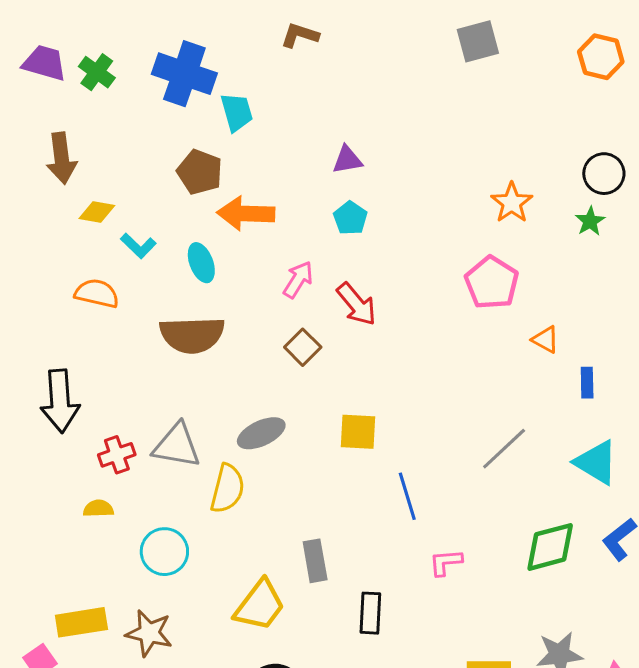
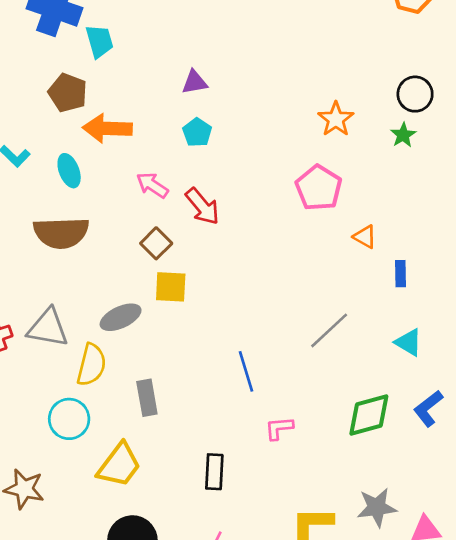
pink arrow: (298, 280) -> (152, 185), turned -88
yellow square: (358, 432) -> (171, 287), moved
cyan triangle: (596, 462) -> (408, 342), size x0.7
cyan circle: (164, 552) -> (69, 419), moved
gray rectangle: (315, 561) -> (147, 398), moved

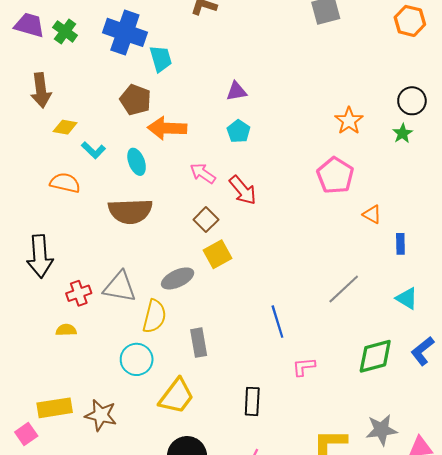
yellow square: (171, 287) -> (217, 254), turned -32

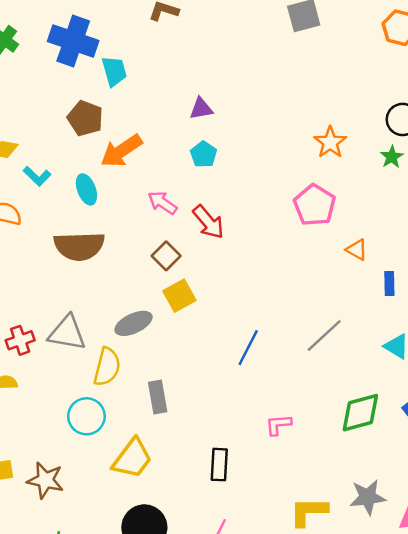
orange arrow: (167, 128) -> (121, 151), turned -36
blue line: (277, 322) -> (248, 348), moved, turned 44

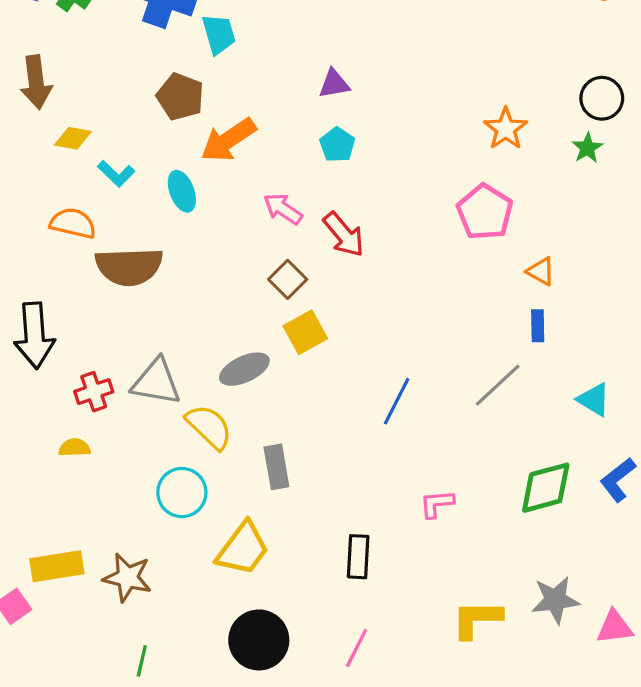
brown semicircle: (79, 246) -> (129, 267), moved
blue rectangle: (389, 284) -> (538, 326), moved
yellow semicircle: (107, 367) -> (209, 427), turned -60

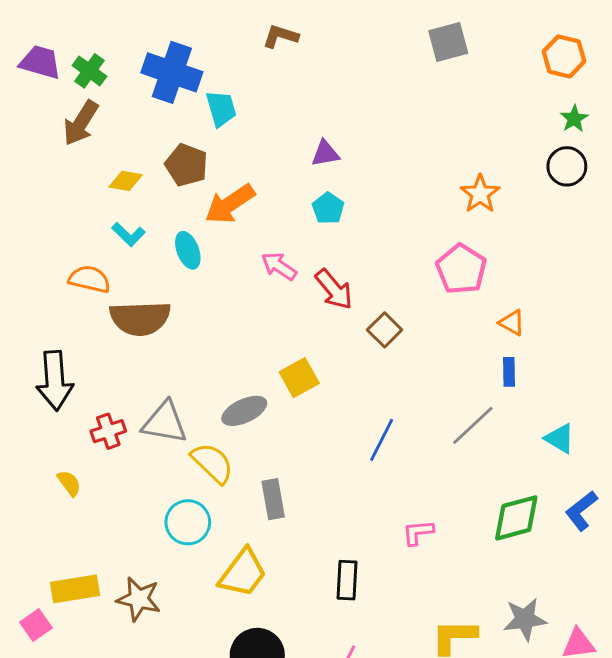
brown arrow: (36, 82) -> (81, 123), moved, turned 39
yellow diamond: (73, 138) -> (126, 181), moved
green star: (587, 148) -> (574, 119), moved
brown square: (288, 279) -> (385, 330), moved
yellow semicircle: (75, 448) -> (69, 483), moved, turned 56

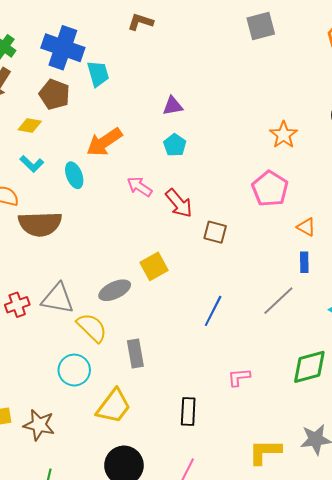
brown pentagon: (186, 165) -> (55, 94), moved
brown square: (385, 330) -> (215, 232), turned -30

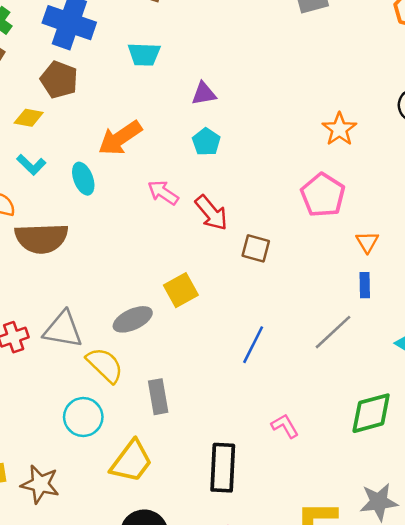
cyan trapezoid: (98, 74) -> (144, 54), moved, turned 108
orange triangle: (306, 227) -> (367, 242), turned 30
pink L-shape: (239, 377) -> (285, 426), turned 65
black rectangle: (188, 411) -> (223, 468), size x1.4

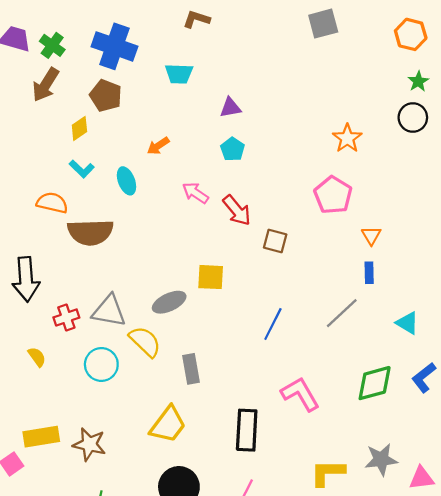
yellow diamond: (29, 118) -> (79, 128), turned -45
orange arrow: (120, 138) -> (158, 146), size x0.6
yellow square: (181, 290) -> (211, 277), turned 32
cyan circle: (83, 417) -> (101, 364), moved
pink L-shape: (285, 426) -> (300, 394), size x1.6

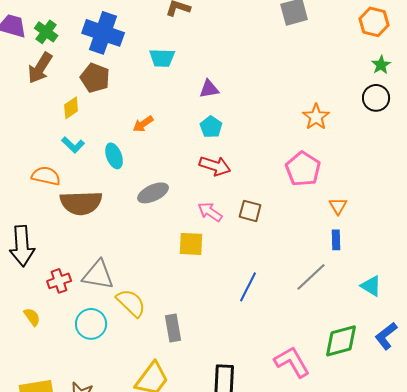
pink arrow: (195, 193) -> (210, 212), moved
red arrow: (237, 210) -> (215, 166), moved, turned -32
gray ellipse: (169, 302) -> (153, 193), moved
pink L-shape: (300, 394) -> (292, 362), moved

